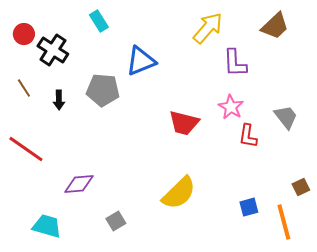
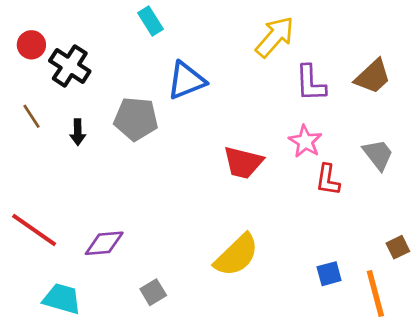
cyan rectangle: (99, 21) -> (150, 21), moved
brown trapezoid: (275, 26) -> (373, 77), moved
red line: (26, 149) -> (34, 230), moved

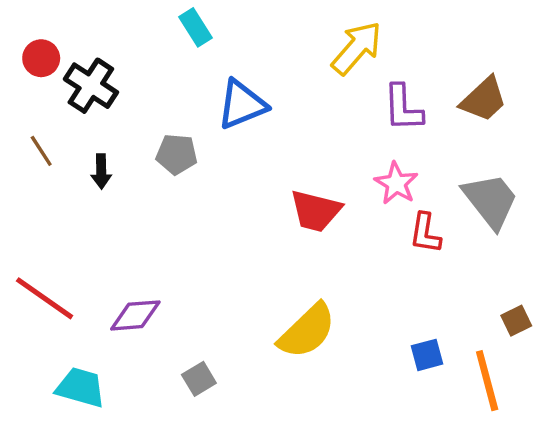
gray pentagon: (136, 119) -> (177, 154), size x0.7
gray trapezoid: (378, 155) -> (490, 201), size x1.4

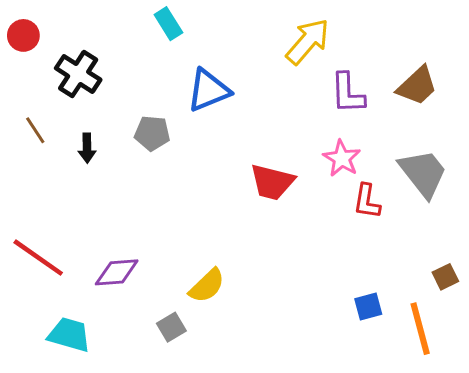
red circle: (41, 58) -> (23, 35), moved
yellow semicircle: (307, 331) -> (207, 286), moved, size x0.7

